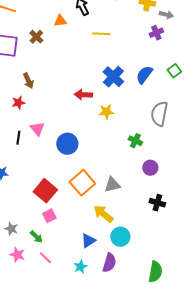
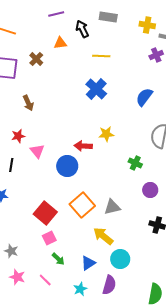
blue cross: (113, 77) -> (96, 89), moved
red arrow: (83, 95) -> (83, 146), moved
red star: (18, 103) -> (18, 136), moved
black line: (18, 138) -> (11, 165), moved
green arrow: (36, 237) -> (58, 259), moved

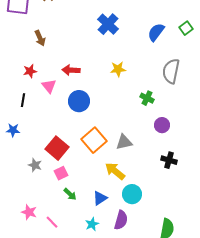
red arrow: (83, 146) -> (71, 70), moved
gray star: (11, 251) -> (35, 165), moved
pink line: (45, 280) -> (52, 222), moved

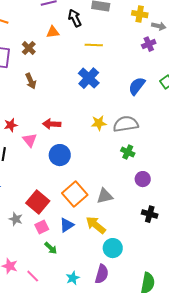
brown arrow: (40, 38) -> (31, 81), moved
gray semicircle: (171, 71) -> (126, 124), moved, turned 70
blue triangle: (100, 198) -> (67, 225), moved

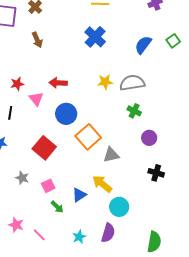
orange square: (75, 194) -> (88, 137), moved
red square: (38, 202) -> (44, 148), moved
blue triangle: (67, 225) -> (79, 195), moved

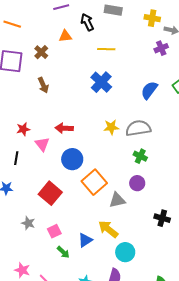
purple circle: (149, 138) -> (137, 183), moved

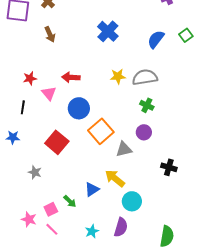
pink square: (54, 231) -> (51, 209), moved

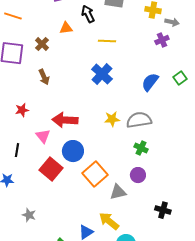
red arrow: (71, 77) -> (65, 120), size x1.4
red star: (30, 78) -> (22, 110), moved
red square: (57, 142) -> (51, 169), moved

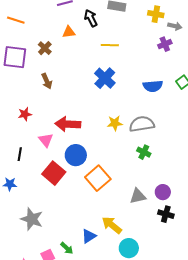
blue semicircle: (150, 82) -> (153, 86), turned -132
purple circle: (138, 175) -> (163, 192), moved
gray triangle: (118, 192) -> (138, 196), moved
gray star: (29, 215) -> (32, 219), size x1.6

